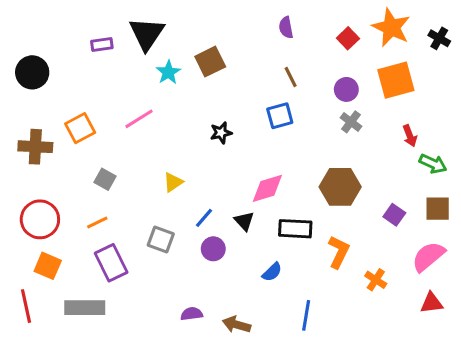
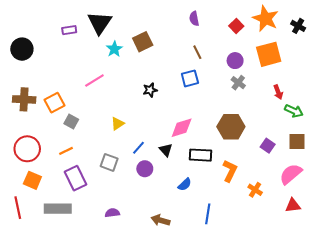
orange square: (80, 128) -> (55, 103), moved
purple semicircle: (192, 314) -> (112, 213), moved

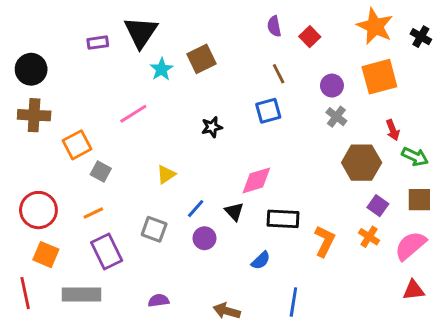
red square: (236, 26) -> (310, 37), moved
brown cross: (24, 99) -> (34, 115), moved
brown hexagon: (231, 127) -> (362, 163), moved
orange cross: (255, 190) -> (369, 237), moved

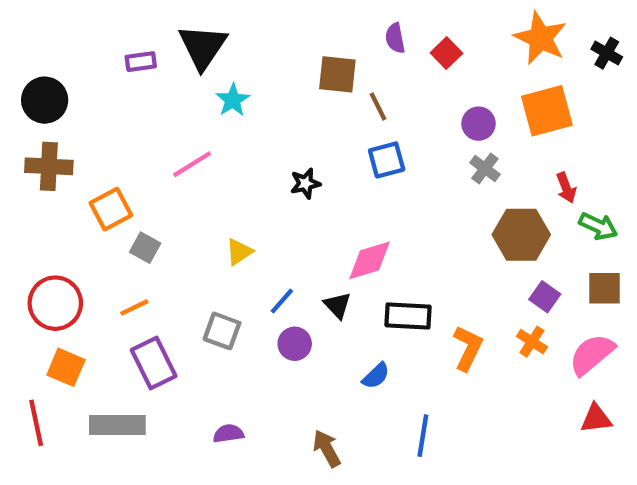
brown square: (202, 59) -> (337, 74), moved, turned 32
brown line: (279, 74) -> (378, 106), moved
brown arrow: (227, 311) -> (327, 448), turned 45

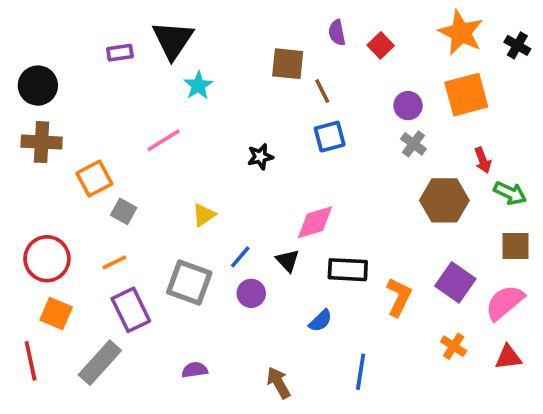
purple square: (545, 297) -> (455, 282), moved, size x1.5
gray square: (222, 331) -> (189, 282), size x1.4
orange cross: (532, 342) -> (454, 346), moved
gray rectangle: (117, 425) -> (100, 363), turned -48

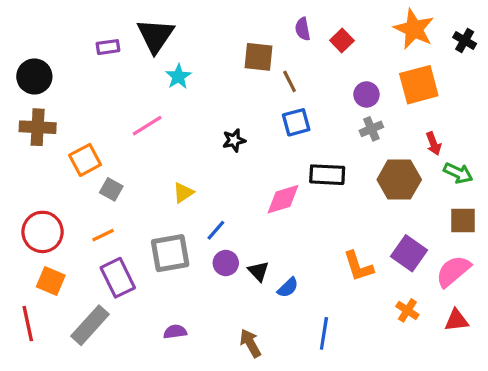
gray cross: (413, 144) -> (371, 129), turned 30
black triangle: (288, 261) -> (258, 271), moved
black rectangle: (348, 270) -> (327, 175), moved
gray square: (189, 282) -> (170, 253), turned -30
orange L-shape: (399, 297) -> (358, 266), turned 136

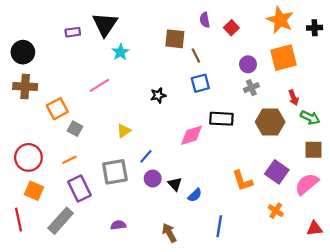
black cross: (465, 40) -> (315, 28), turned -32
red triangle: (456, 320) -> (315, 228), moved

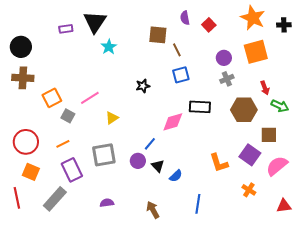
pink line: (99, 85) -> (90, 98), moved
brown square: (313, 150) -> (269, 135), moved
blue line: (146, 156) -> (150, 144), moved

